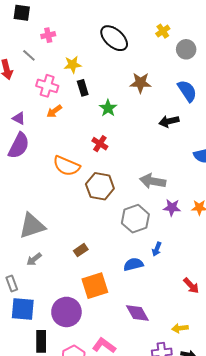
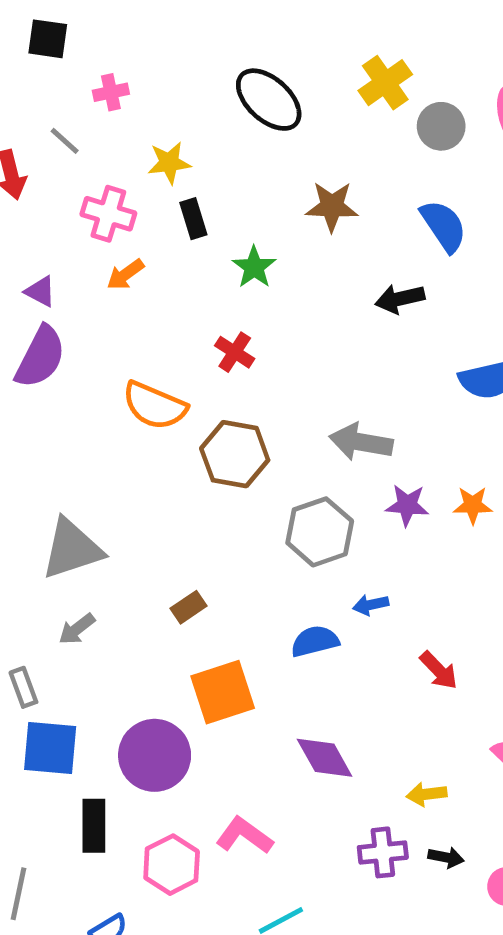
yellow cross: (163, 31) -> (385, 83), size x1.5
blue arrow: (157, 249) -> (371, 605), turned 56
red arrow: (191, 286) -> (439, 670), moved

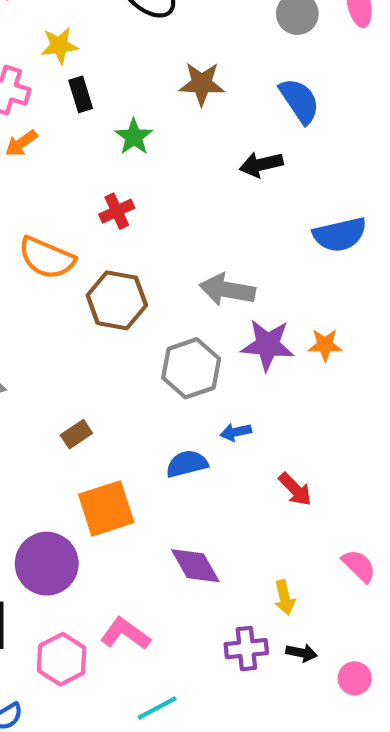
red cross: (235, 352) -> (117, 211), turned 32
purple star: (407, 505) -> (268, 345), size x1.4
yellow arrow: (427, 794) -> (285, 598), turned -96

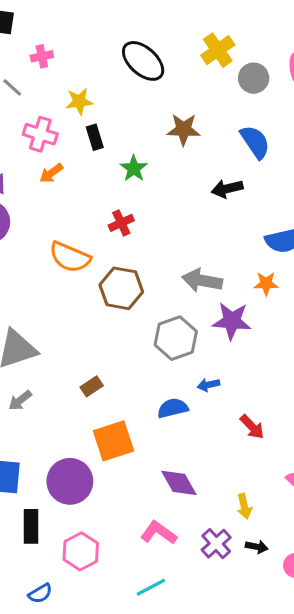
orange star: (325, 345) -> (266, 284), moved
pink L-shape: (125, 634) -> (159, 533), moved
purple cross: (246, 649) -> (216, 544), turned -36

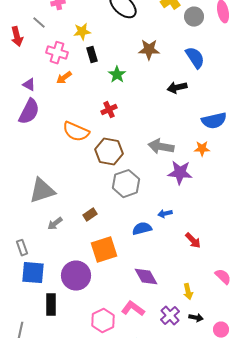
gray hexagon: (176, 338) -> (126, 184), moved
gray arrow: (20, 400) -> (55, 224), moved
pink hexagon: (81, 551) -> (103, 321), moved

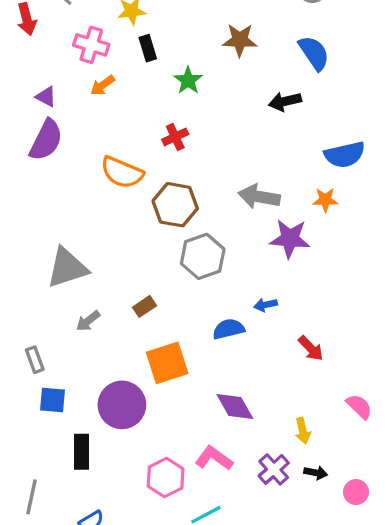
blue square: (33, 273) -> (53, 400), size x0.7

